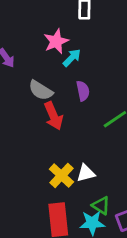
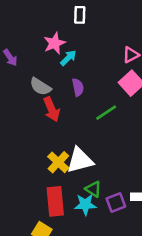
white triangle: (86, 173) -> (80, 160), size x1.6

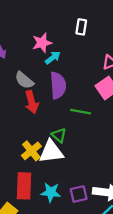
white rectangle: (80, 15) -> (81, 27), moved
purple semicircle: (78, 87) -> (58, 85), size x1.6
green line: (106, 113) -> (81, 112), turned 36
green triangle: (93, 189) -> (59, 135), moved

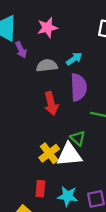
pink star: (42, 43) -> (47, 28), moved
gray semicircle: (24, 80) -> (47, 66), moved, turned 132
red rectangle: (24, 186) -> (40, 189), size x0.6

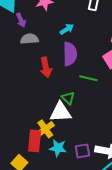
gray semicircle: (47, 66) -> (29, 39), moved
yellow cross: (49, 153) -> (45, 129), moved
red rectangle: (40, 189) -> (35, 141), size x1.5

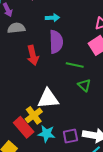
cyan arrow: (67, 29) -> (52, 18), turned 32
green triangle: (68, 98) -> (84, 85), moved
red rectangle: (35, 141) -> (24, 127), turned -45

